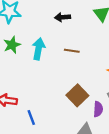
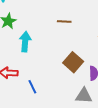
cyan arrow: (38, 49) -> (25, 42), moved

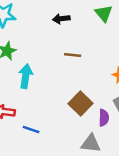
blue line: (32, 87) -> (31, 130), turned -48

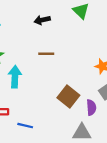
brown line: (73, 55) -> (46, 54), moved

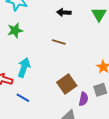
cyan arrow: (15, 77) -> (24, 67), moved

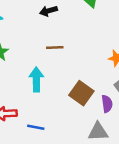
cyan arrow: (24, 67) -> (36, 79), moved

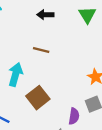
brown square: (81, 93) -> (38, 98), moved

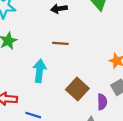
brown square: (38, 98) -> (77, 89), moved

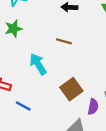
cyan arrow: (39, 71) -> (38, 64), turned -50

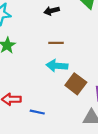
cyan arrow: (38, 64) -> (57, 66), moved, turned -36

